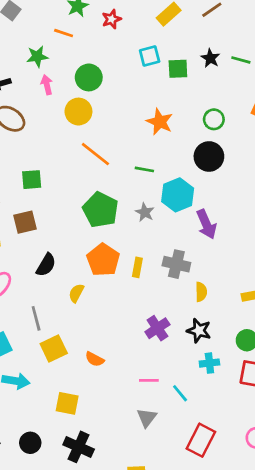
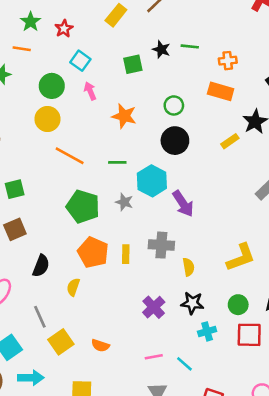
cyan square: (150, 56) -> (80, 61), moved, turned -30
pink arrow: (47, 85) -> (90, 91), moved

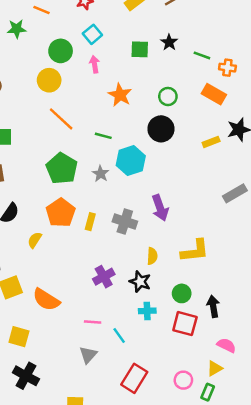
green line: (190, 46) -> (202, 55), moved
purple arrow: (183, 204) -> (160, 208), moved
yellow semicircle: (188, 267) -> (152, 256), moved
orange semicircle: (100, 345) -> (46, 300), size x1.6

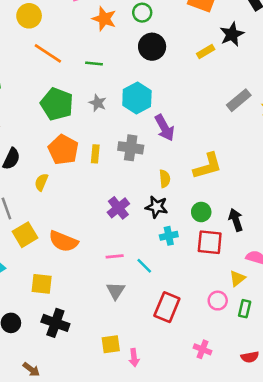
green circle: (168, 96) -> (142, 13), moved
cyan hexagon: (131, 161) -> (137, 98), moved
yellow triangle: (215, 368) -> (237, 278), moved

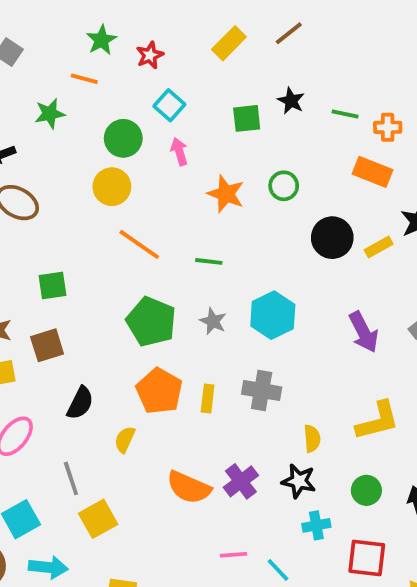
black circle: (152, 47) -> (332, 238), moved
purple arrow: (164, 128) -> (364, 332), moved
orange semicircle: (63, 241) -> (189, 487), moved
red square: (210, 242) -> (367, 558), moved

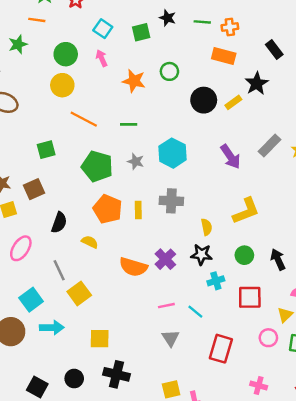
cyan square: (169, 105) -> (103, 29), moved
green square: (53, 285) -> (46, 150), moved
yellow semicircle: (125, 439) -> (90, 242), turned 98

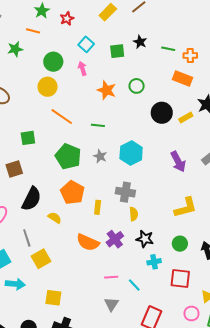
yellow rectangle: (138, 210) -> (98, 207), moved
black semicircle: (59, 223) -> (31, 199), size x1.4
yellow semicircle: (206, 227) -> (134, 214), moved

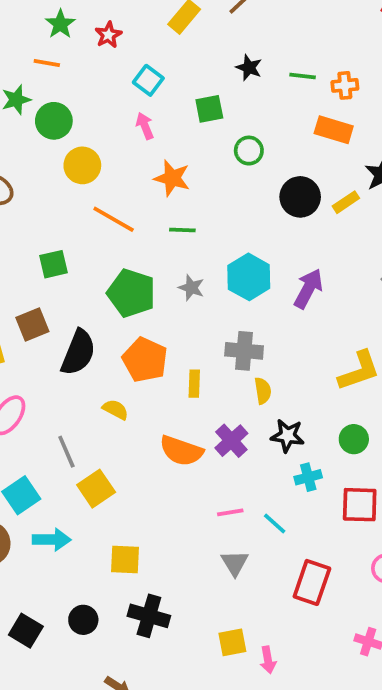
green square: (117, 51) -> (209, 109), moved
green circle: (53, 62) -> (54, 121), moved
orange star: (107, 90) -> (172, 178), moved
purple arrow: (178, 162) -> (308, 289), moved, turned -120
black semicircle: (31, 199) -> (78, 352), moved

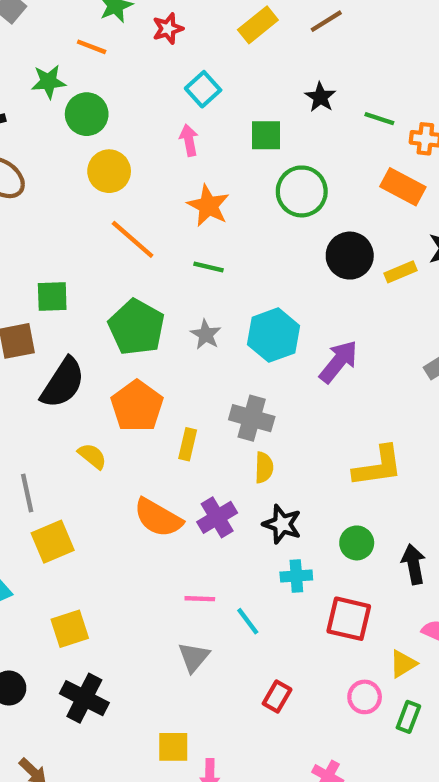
green circle: (249, 151) -> (302, 191), size x1.5
green square: (53, 264) -> (52, 296), moved
yellow square: (125, 560) -> (70, 629), turned -32
red rectangle: (312, 582) -> (277, 697), size x0.6

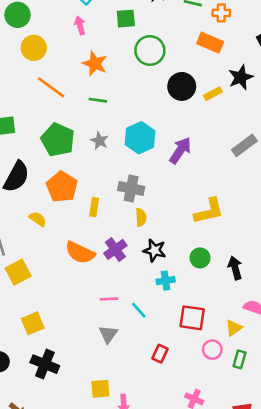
red square: (349, 619) -> (192, 318), moved

